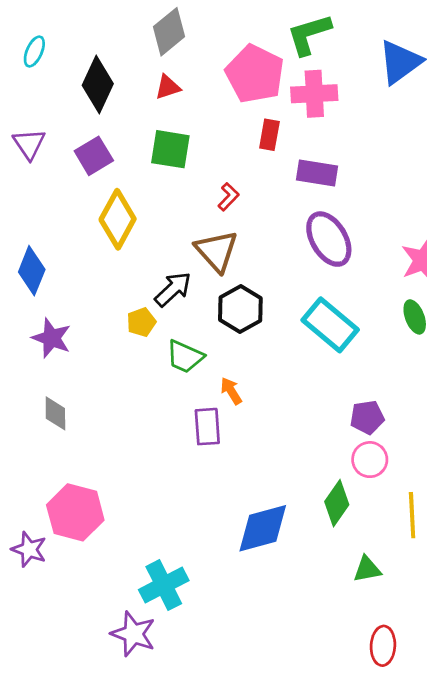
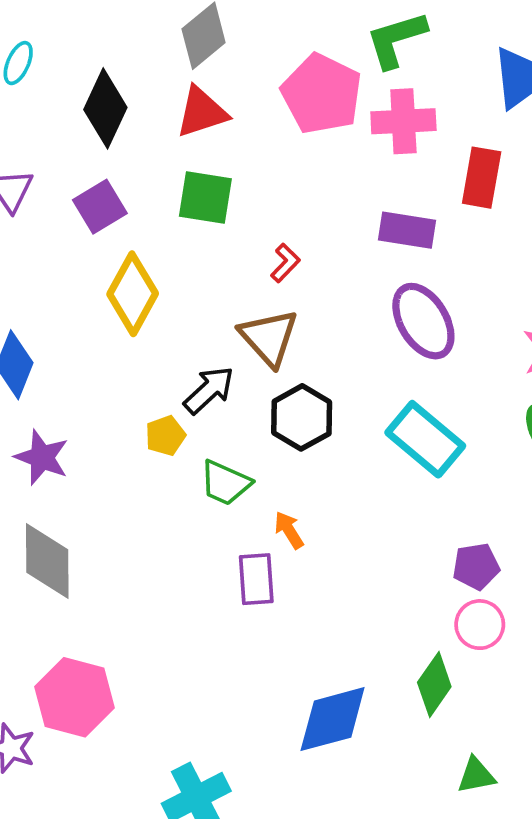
red triangle: (168, 87) -> (202, 112), size x1.5
red rectangle: (269, 135) -> (482, 178), moved, size x1.4
gray diamond: (55, 413) -> (47, 561), size x1.6

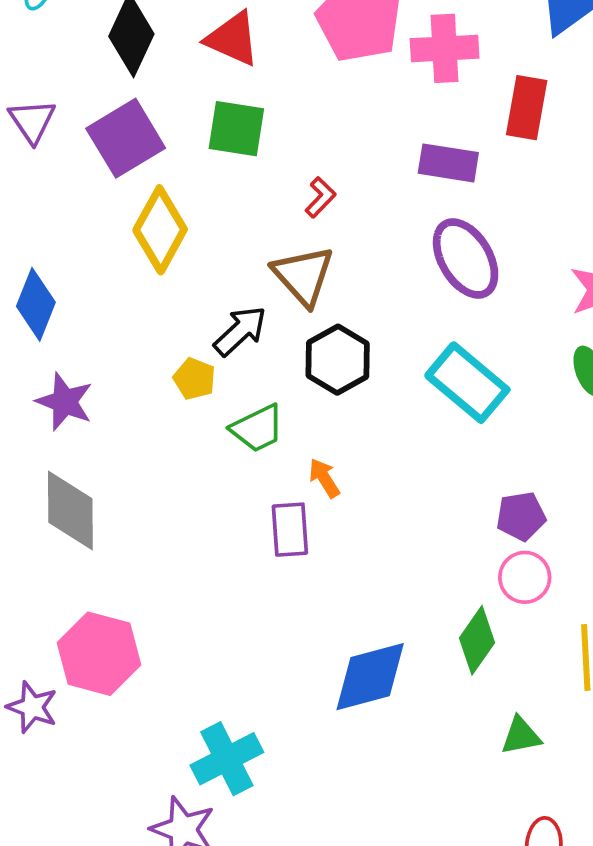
red triangle: (202, 112) -> (233, 39), turned 42
purple square: (100, 207) -> (126, 138), size x1.4
yellow pentagon: (165, 436) -> (194, 379), turned -30
green trapezoid: (225, 483) -> (257, 428), turned -50

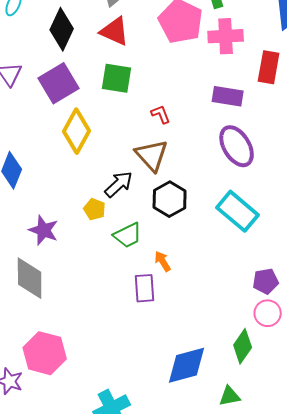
red L-shape: (320, 197) -> (161, 114), turned -65
purple star: (65, 402) -> (44, 230), moved
green triangle: (521, 736) -> (230, 396), moved

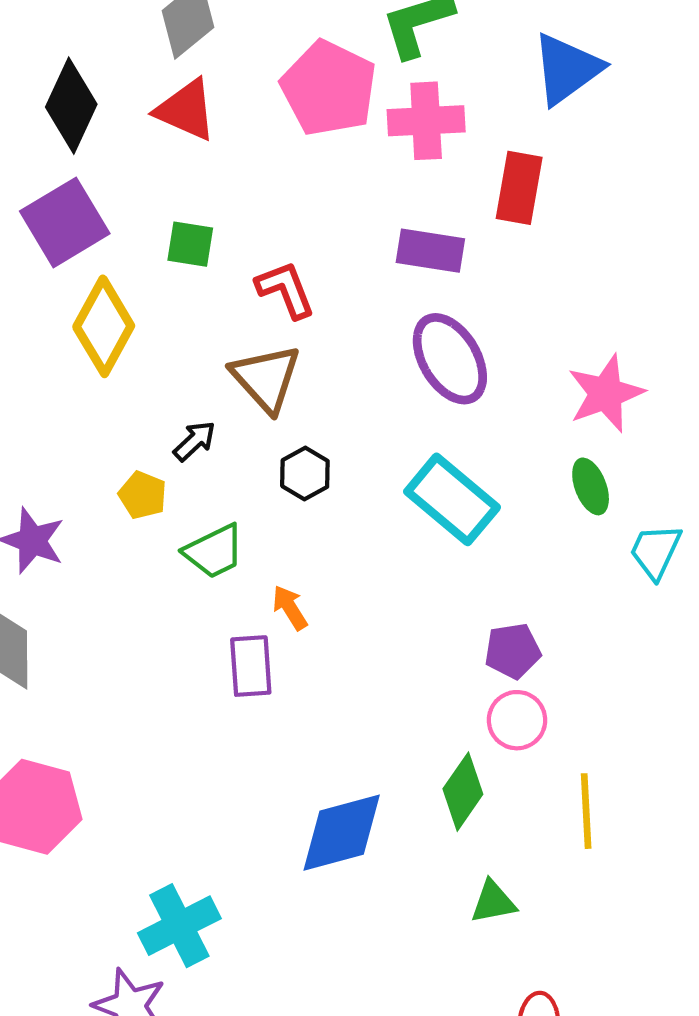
green square: (117, 78) -> (190, 244), moved, size x0.7
red L-shape: (161, 114) -> (285, 290), size x1.4
black arrow: (119, 184) -> (195, 441), size x0.7
black hexagon: (170, 199) -> (305, 473), size x0.7
green triangle: (230, 396) -> (493, 902), moved

